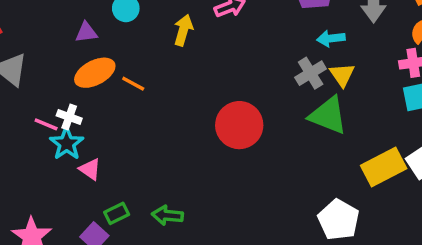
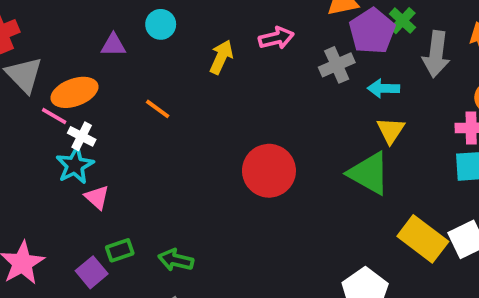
orange ellipse: (95, 73) -> (74, 92), moved
gray cross: (311, 73) -> (337, 65), moved
pink line: (46, 124) -> (54, 116), moved
yellow rectangle: (384, 167) -> (423, 239), turned 57

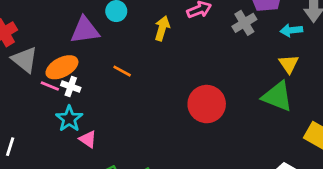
purple triangle: (113, 45) -> (85, 30), size x1.6
cyan arrow: (384, 88) -> (291, 30), moved
white cross: (82, 136) -> (71, 87), moved

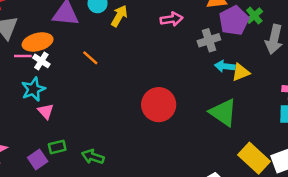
yellow arrow: (162, 28) -> (119, 16), moved
cyan arrow: (291, 30) -> (225, 66), moved
yellow triangle: (289, 64) -> (241, 72), moved, turned 30
pink line: (50, 86) -> (23, 56), turned -35

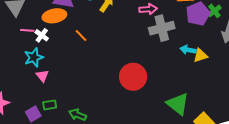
gray cross: (209, 40) -> (162, 28), moved, size x1.4
orange ellipse: (38, 42) -> (54, 16), moved
green triangle: (223, 112) -> (178, 104), moved

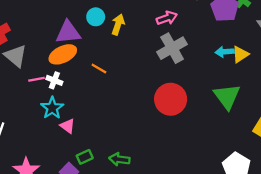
gray cross: (162, 28) -> (172, 48), moved
green triangle: (178, 104) -> (227, 96), moved, turned 30

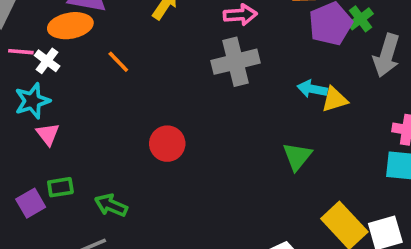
green triangle: (227, 96) -> (297, 156), size x0.7
red circle: (171, 99) -> (167, 144), moved, size x0.7

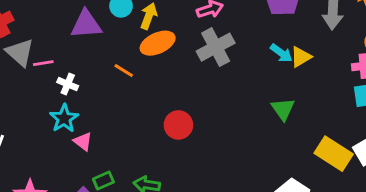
orange ellipse: (70, 26) -> (158, 43), moved
pink line: (21, 52) -> (43, 63), moved
cyan arrow: (312, 89) -> (281, 53), turned -140

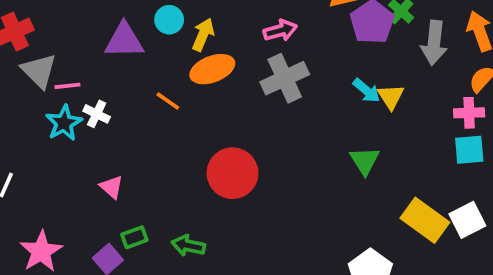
yellow triangle: (301, 57) -> (391, 97), turned -35
cyan star: (64, 118) -> (64, 123), moved
red circle: (178, 125) -> (232, 173), size x1.4

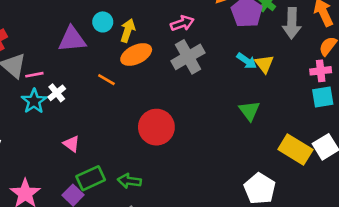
white cross: (97, 114) -> (57, 93), turned 30
green rectangle: (134, 237) -> (91, 178), size x1.5

